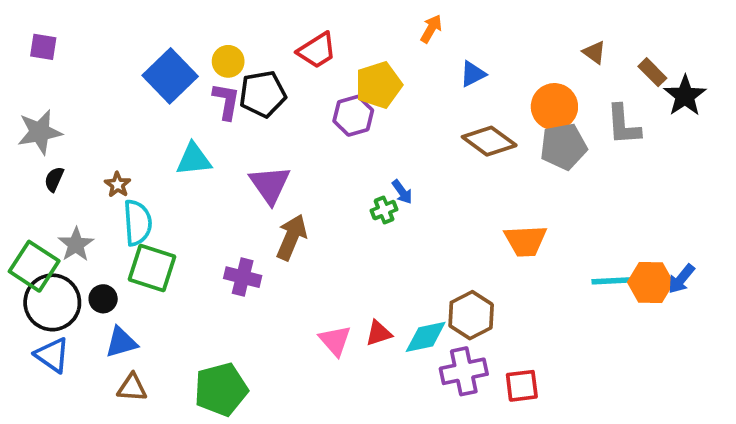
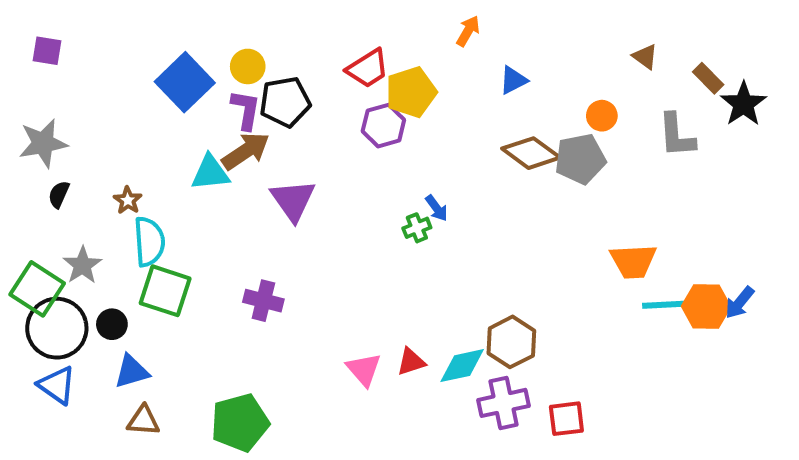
red trapezoid: (317, 50) -> (368, 68), moved
orange circle: (554, 107) -> (602, 116), size x0.6
gray pentagon: (563, 147) -> (580, 159), moved
brown arrow: (292, 237) -> (246, 151), moved, turned 33
orange trapezoid: (525, 241) -> (633, 261), moved

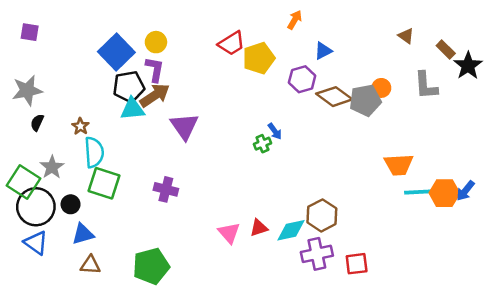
black pentagon: (285, 102) -> (129, 87), moved
orange circle: (602, 116) -> (381, 88), moved
purple hexagon: (383, 126) -> (302, 79), moved

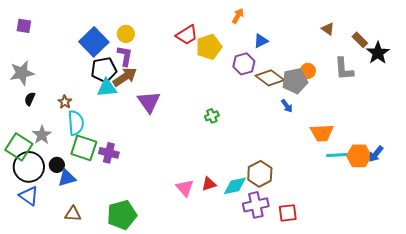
blue arrow: (275, 131) -> (287, 106), moved
purple cross: (166, 189) -> (109, 153), moved
blue triangle: (83, 234) -> (67, 178), moved

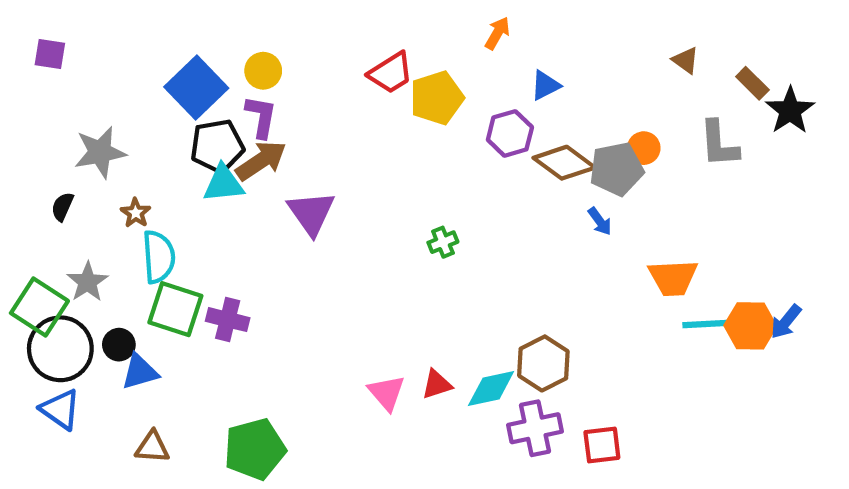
gray star: (22, 73) -> (100, 152), moved

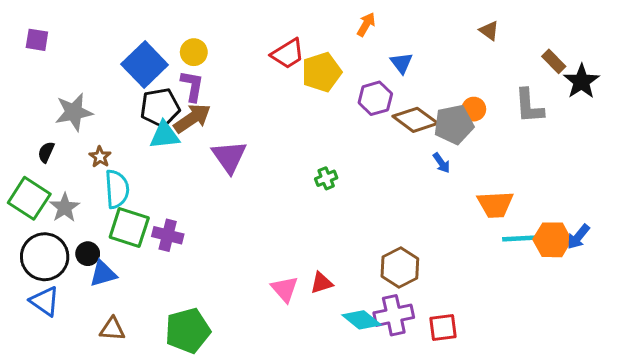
brown triangle: (686, 60) -> (489, 31), moved
blue triangle: (545, 85) -> (401, 63), turned -40
green square: (39, 307) -> (29, 198), moved
cyan diamond: (491, 389) -> (361, 320), moved, turned 51

